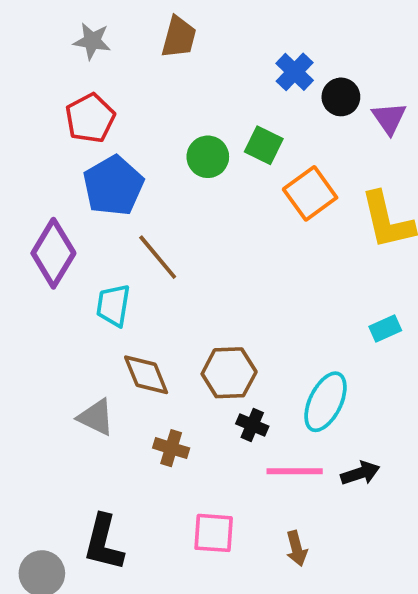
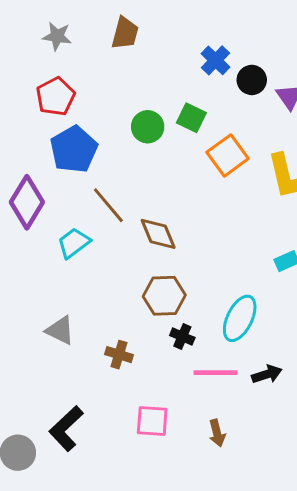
cyan trapezoid: (113, 305) -> (74, 243), turned 44
brown diamond: (146, 375) -> (158, 234), moved
black L-shape: (104, 543) -> (66, 429), turned 33

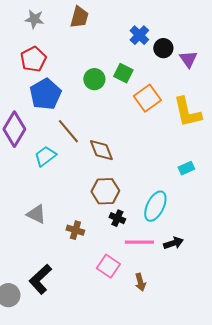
pink square: (152, 421) -> (108, 266), moved, turned 30

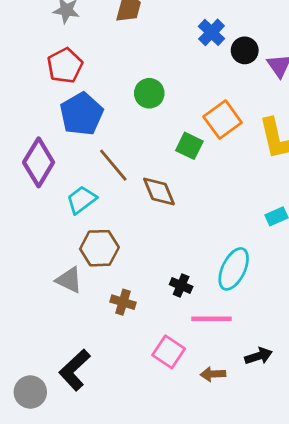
green square: (123, 73) -> (189, 146), moved
brown hexagon: (105, 191) -> (99, 248), moved
black arrow: (173, 243) -> (259, 356), moved
brown arrow: (140, 282) -> (213, 374), turned 102

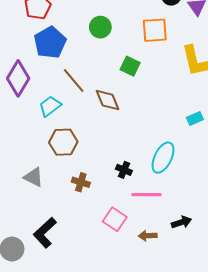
orange square: (223, 120) -> (155, 30), moved, turned 32
gray triangle: (69, 280) -> (34, 177), moved

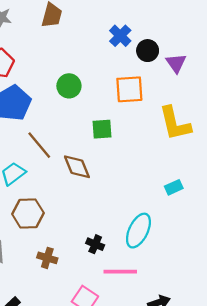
green square: (130, 66) -> (102, 129), turned -30

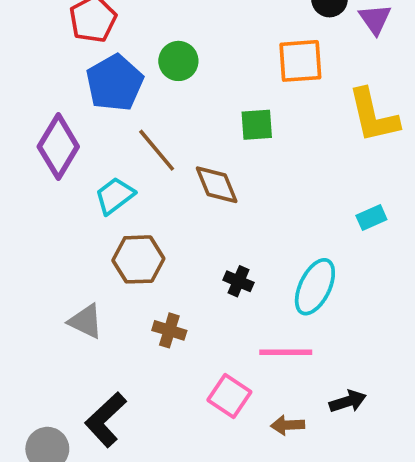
green circle: (69, 86) -> (178, 61), moved
black cross: (95, 244) -> (238, 281), moved

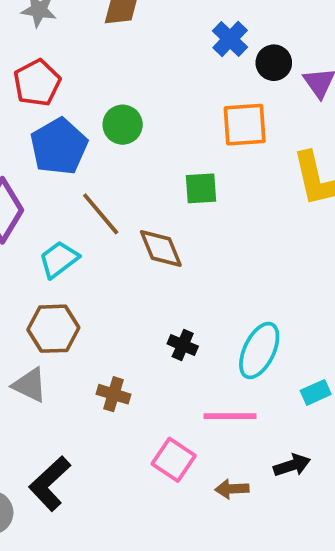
cyan rectangle: (371, 218) -> (316, 392), moved
brown hexagon: (138, 259) -> (53, 329), moved

